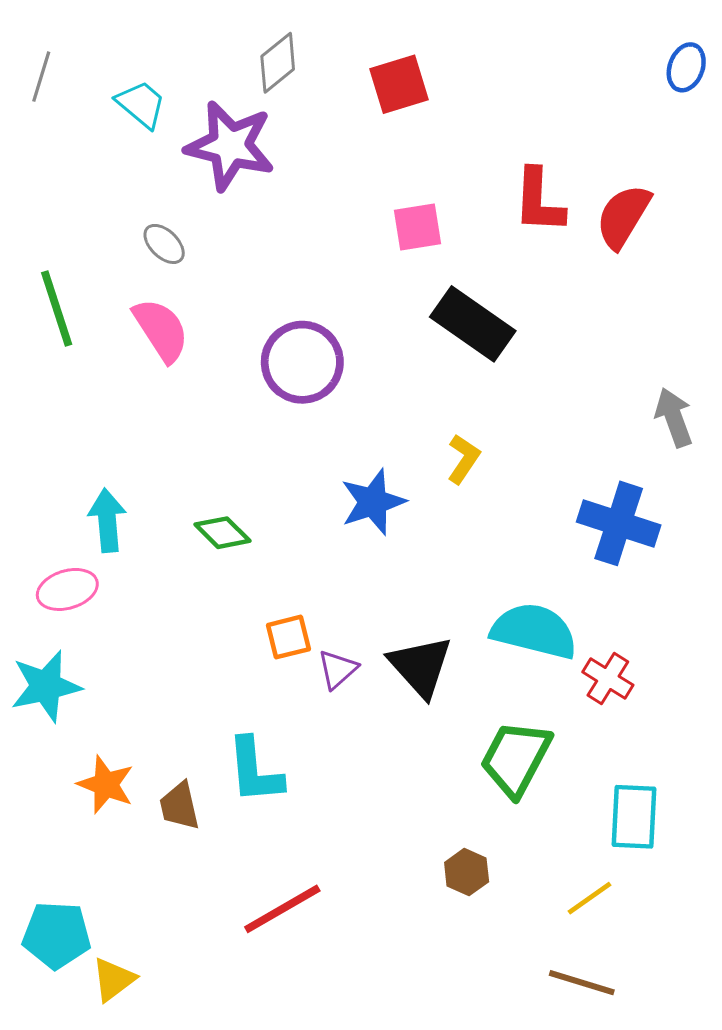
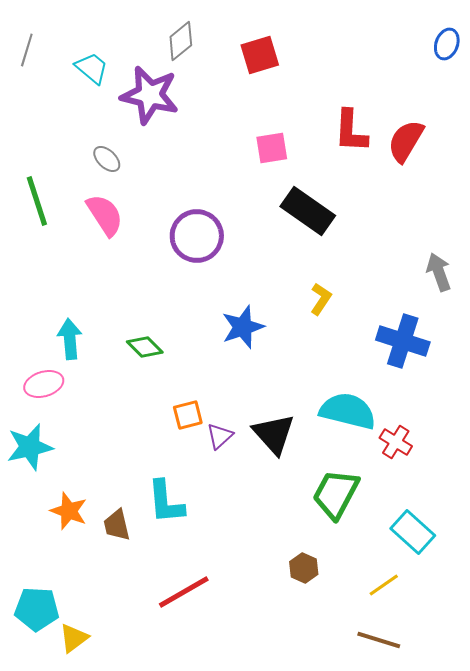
yellow L-shape: (464, 459) -> (321, 299), moved
cyan rectangle: (634, 817) -> (413, 532), turned -51

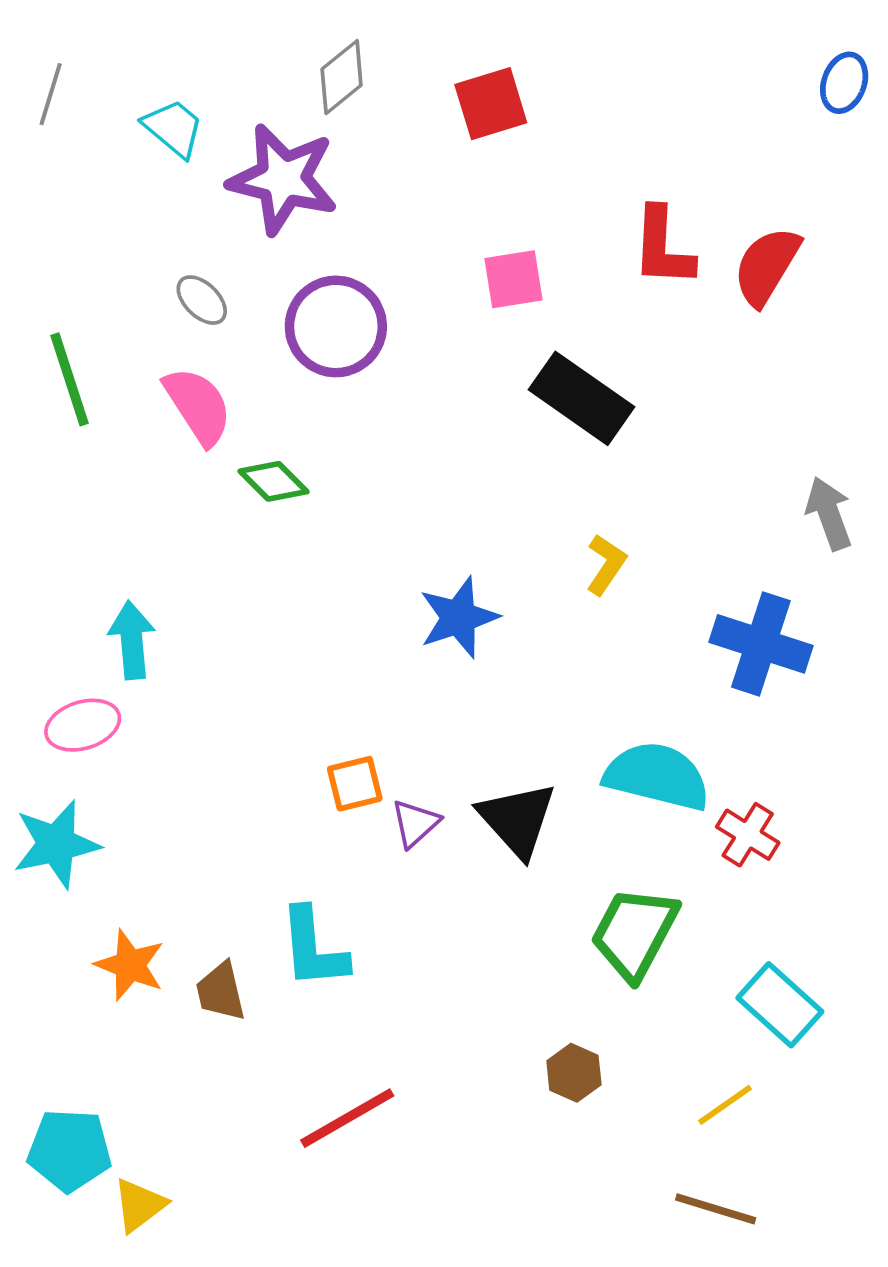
purple circle: (197, 236) -> (336, 326), moved
green diamond: (145, 347) -> (274, 481), moved

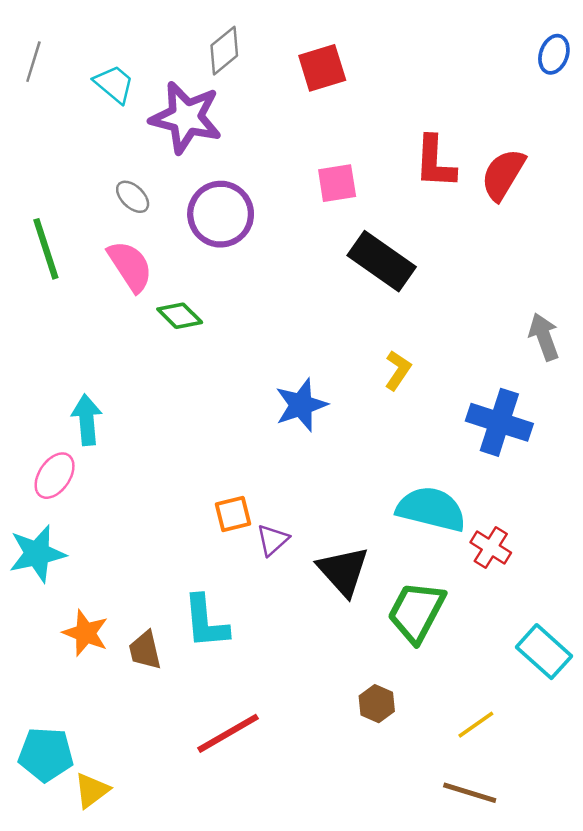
pink ellipse: (83, 725) -> (55, 476), turned -39
black triangle: (517, 820) -> (343, 571), moved
cyan rectangle: (780, 1005) -> (544, 652), moved

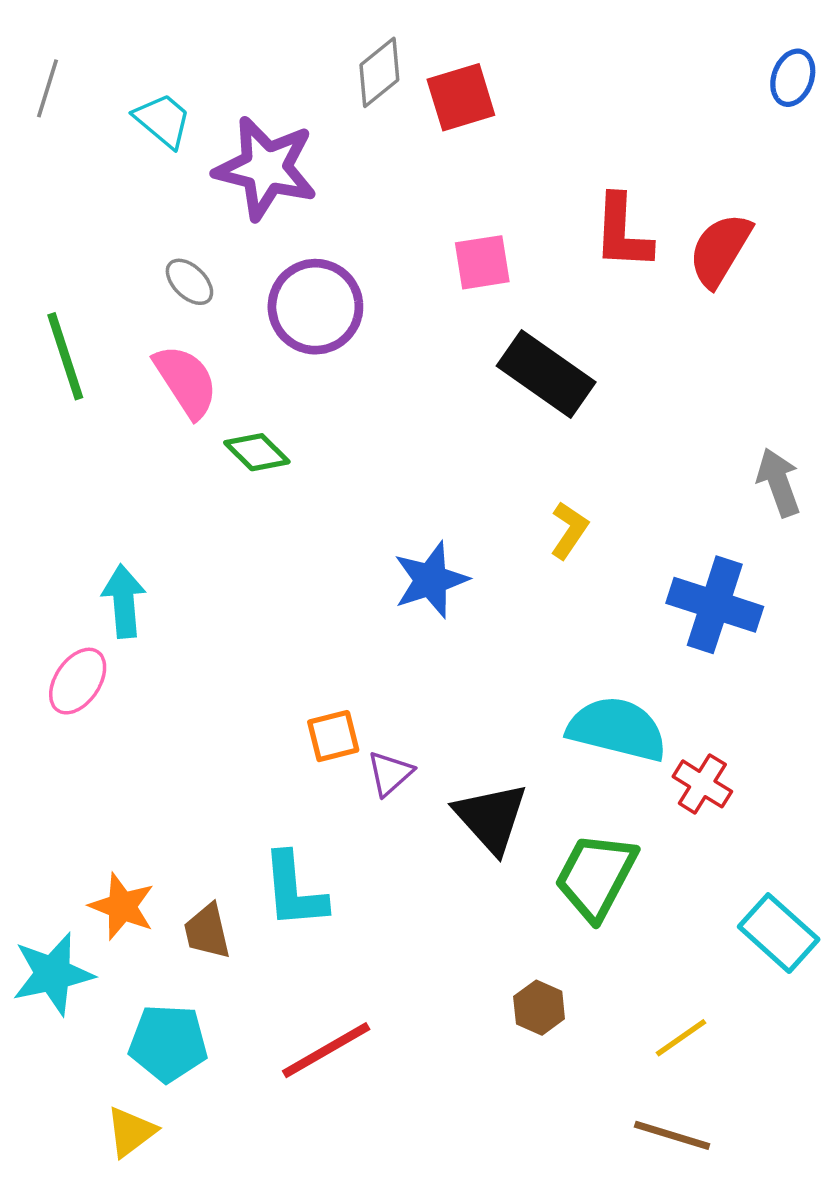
gray diamond: (224, 51) -> (379, 72), moved
cyan star: (37, 554) -> (53, 974), moved
cyan pentagon: (46, 754) -> (168, 1043), moved

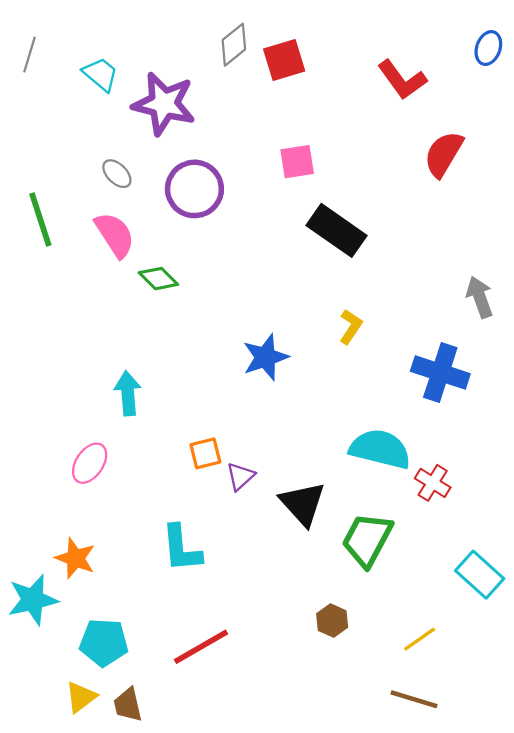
red L-shape: (622, 232) -> (402, 80), moved, turned -39
cyan arrow: (124, 601) -> (128, 393), moved
pink ellipse: (78, 681) -> (90, 463), moved
brown trapezoid: (207, 931) -> (128, 705), moved

